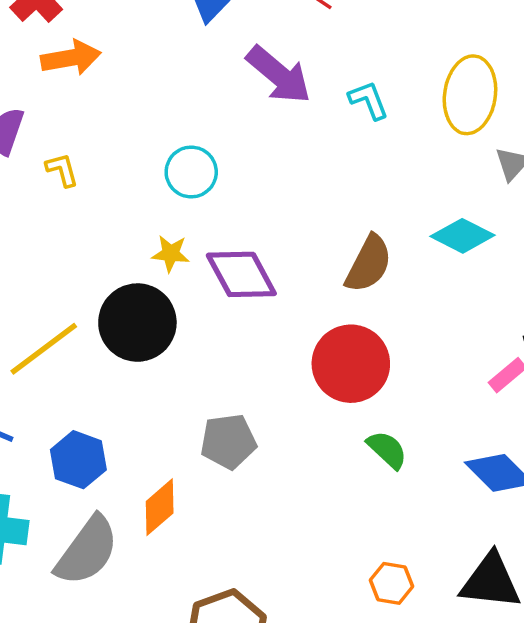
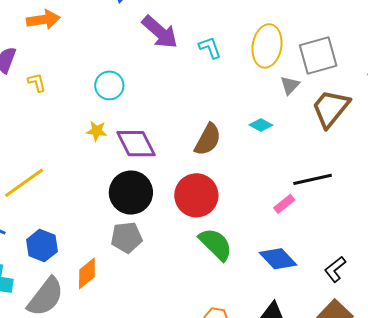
cyan diamond: (463, 236) -> (261, 125), size x0.7
black circle: (137, 323) -> (131, 193), moved
green semicircle: (387, 450) -> (216, 244), size x1.5

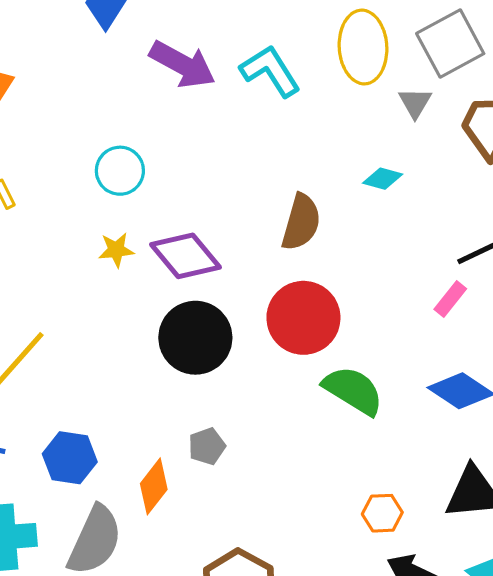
cyan L-shape: (210, 48) -> (270, 71), size x1.5
gray pentagon: (126, 237) -> (207, 446), moved, size x0.7

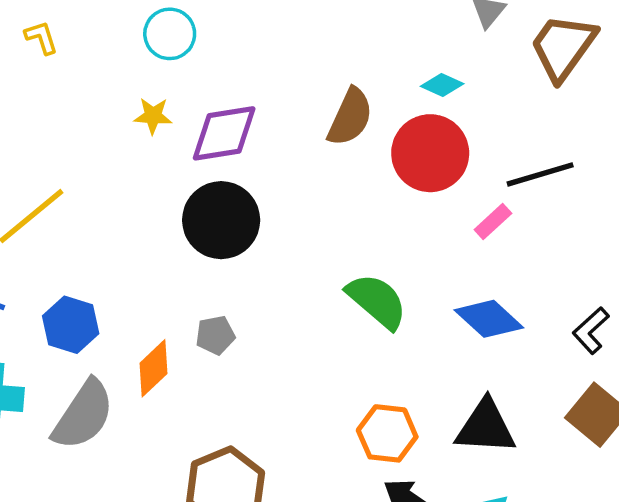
purple diamond: (185, 256) -> (224, 133), turned -68
red circle: (303, 318) -> (430, 153), moved
orange hexagon: (382, 513) -> (387, 433), size x1.4

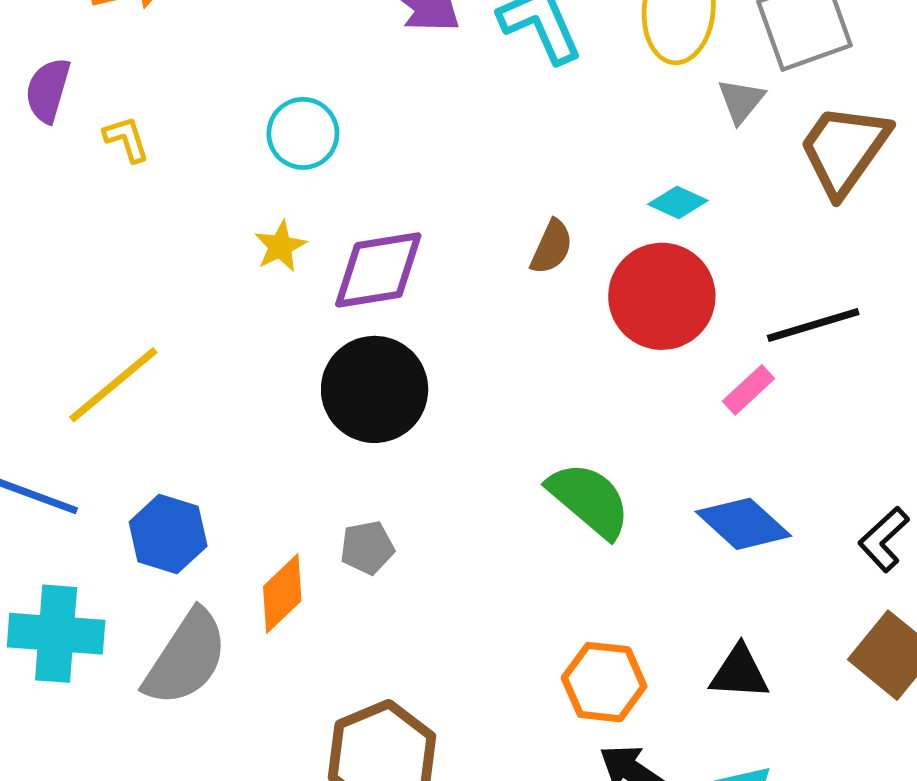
yellow star: (153, 116) -> (280, 246), turned -30
brown semicircle: (350, 117) -> (552, 247), size x0.7
black triangle: (486, 427) -> (739, 673), size x0.7

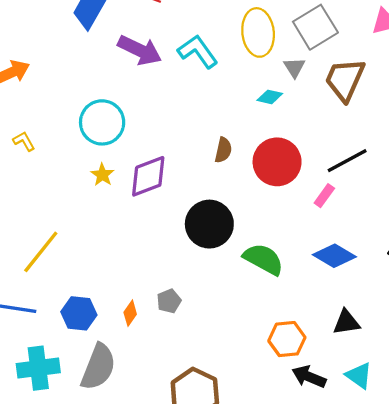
cyan circle: (303, 133) -> (102, 122), size x1.4
cyan diamond: (678, 202) -> (270, 97), moved
black circle: (375, 389) -> (209, 224), moved
orange diamond: (282, 594) -> (130, 313), moved, size x0.7

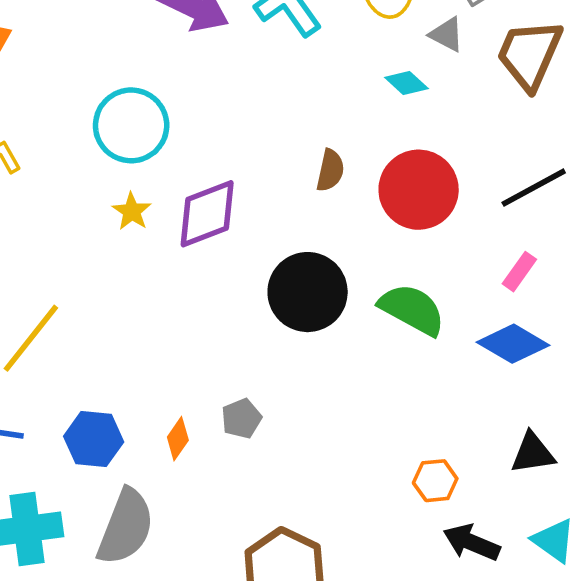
gray triangle: (294, 67) -> (447, 35), turned -30
cyan diamond: (270, 97) -> (406, 83), turned 30
pink rectangle: (324, 196) -> (519, 272), moved
green semicircle: (263, 259) -> (412, 309), moved
orange hexagon: (287, 339) -> (435, 481), size x0.7

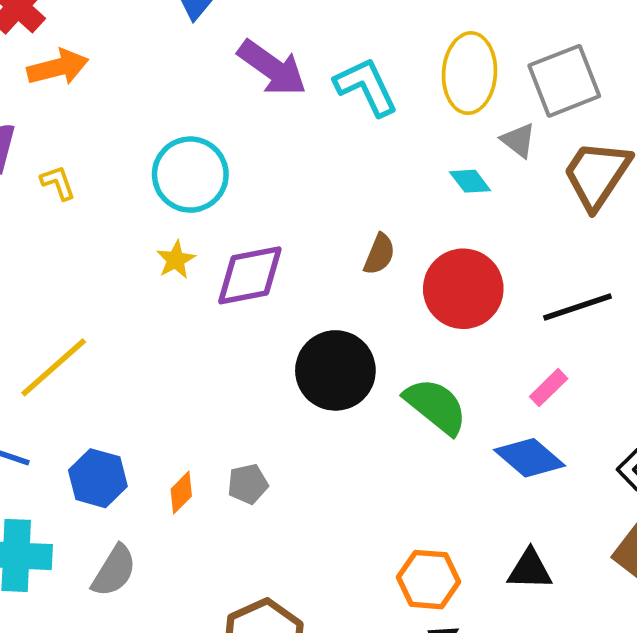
orange hexagon: (435, 481) -> (428, 580), size x1.4
gray semicircle: (126, 527) -> (114, 571), size x0.7

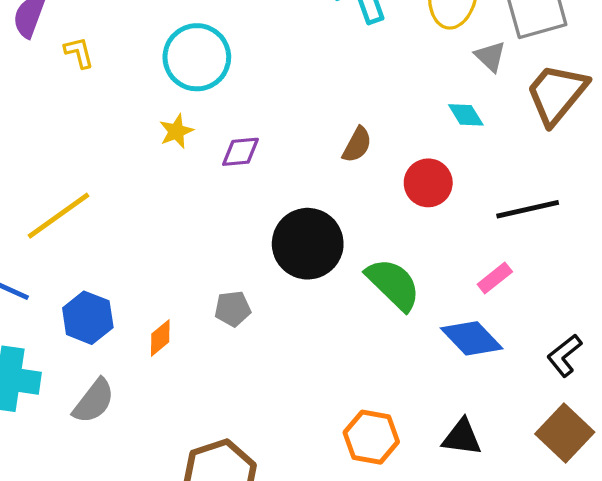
cyan diamond: (470, 181) -> (466, 115), moved
purple diamond: (250, 275) -> (240, 152), size x0.6
red circle: (463, 289) -> (428, 183), size x0.7
gray pentagon: (248, 484) -> (233, 309), moved

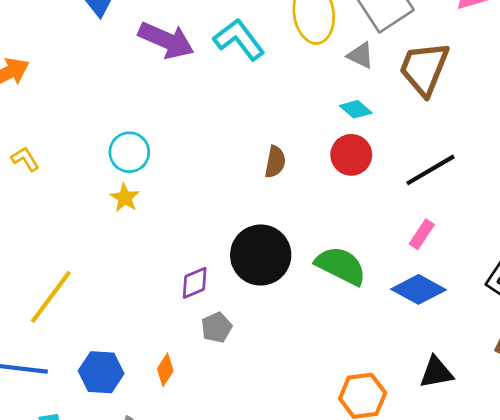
cyan circle: (197, 57) -> (129, 152), moved, size x0.7
purple diamond: (240, 152) -> (195, 283), moved
red circle: (428, 183) -> (351, 155), moved

